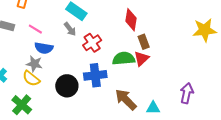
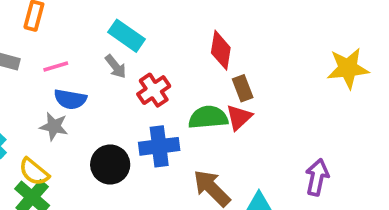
pink line: (35, 29) -> (56, 67), turned -48
yellow semicircle: (31, 78) -> (34, 172), moved

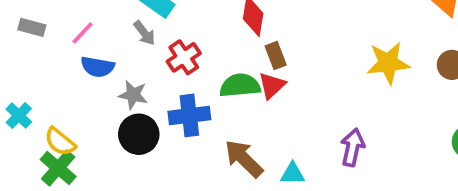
pink line: (56, 67) -> (83, 33), turned -30
yellow star: (348, 68) -> (388, 63), moved
gray star: (54, 126) -> (133, 95), moved

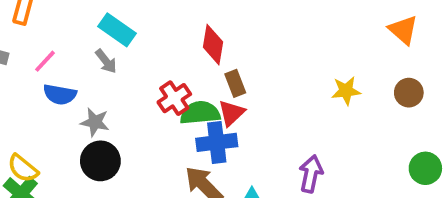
red cross: (184, 57) -> (174, 98), moved
yellow star: (388, 63) -> (346, 91), size x0.7
blue cross: (189, 115) -> (217, 142), moved

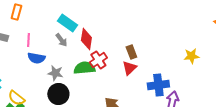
red diamond: (213, 45) -> (86, 39), moved
pink line: (45, 61) -> (28, 40), turned -40
green semicircle: (200, 113) -> (84, 68), moved
blue cross: (217, 142) -> (158, 85), moved

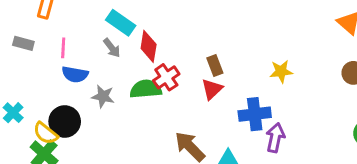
yellow star: (191, 56) -> (281, 71), moved
black circle: (58, 94) -> (65, 121), moved

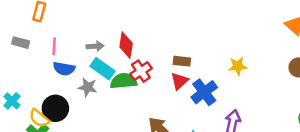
cyan rectangle: (121, 23) -> (103, 69), moved
gray arrow: (112, 48) -> (95, 46), turned -56
brown rectangle: (215, 66) -> (182, 61), turned -63
blue cross: (255, 114) -> (204, 92), moved, turned -30

